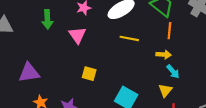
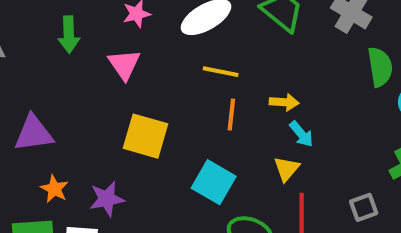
orange line: (169, 31) -> (231, 115), moved
yellow square: (89, 74) -> (146, 136), size x1.6

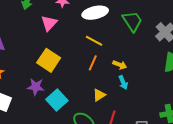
yellow triangle: (287, 169) -> (99, 95), moved
cyan square: (214, 182) -> (57, 100), moved
purple star: (107, 199) -> (36, 87), moved

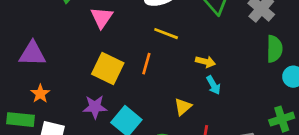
orange line: (93, 63) -> (146, 64), moved

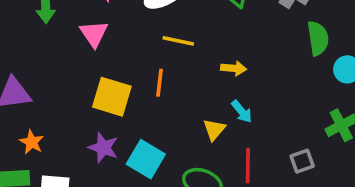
cyan arrow: (213, 85) -> (242, 111), moved
purple star: (95, 107) -> (103, 148), turned 30

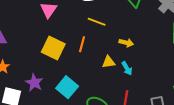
yellow triangle: (214, 130) -> (109, 62), moved, turned 32
purple star: (103, 148) -> (34, 83), moved

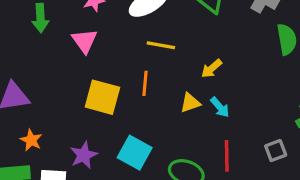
yellow arrow: (126, 43) -> (212, 68), turned 136
purple star: (34, 83) -> (84, 155), turned 30

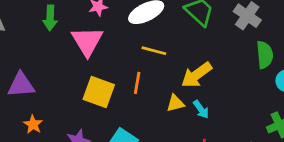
pink triangle: (85, 41) -> (87, 41), size x1.4
yellow arrow: (212, 68) -> (197, 75), size x1.6

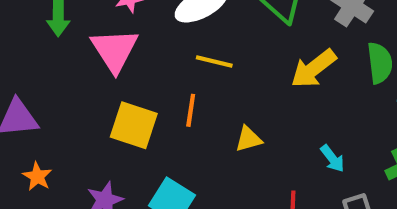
yellow arrow: (197, 75) -> (313, 69), moved
cyan arrow: (201, 109) -> (332, 159), moved

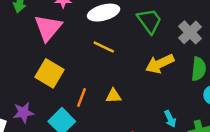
orange line: (191, 110) -> (81, 98), moved
cyan arrow: (332, 159) -> (170, 119), moved

